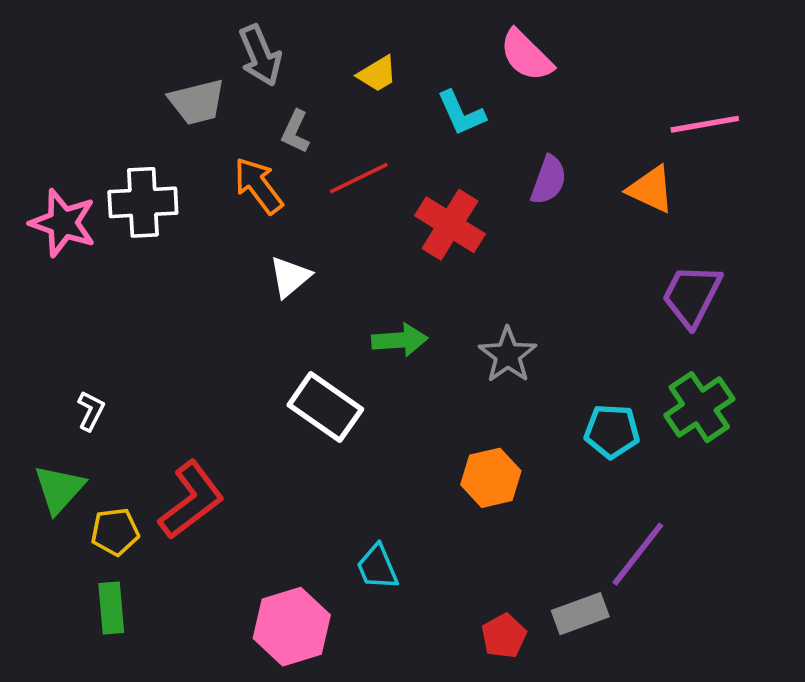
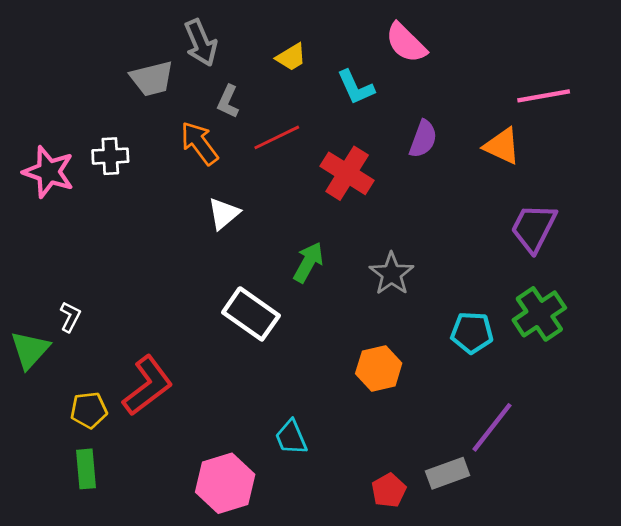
white cross: (143, 202) -> (110, 156), size x0.7
green arrow: (400, 340) -> (308, 262), turned -57
green triangle: (59, 489) -> (30, 350), moved

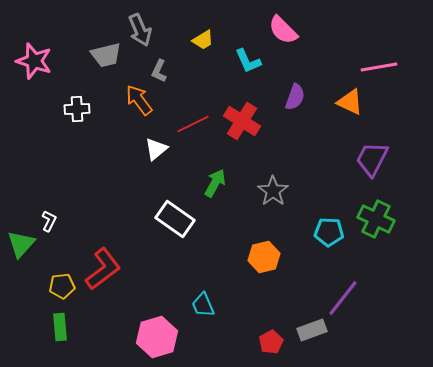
red line: (277, 137) -> (193, 124), moved
pink star: (49, 172) -> (34, 61), moved
green cross: (539, 314) -> (376, 219), turned -30

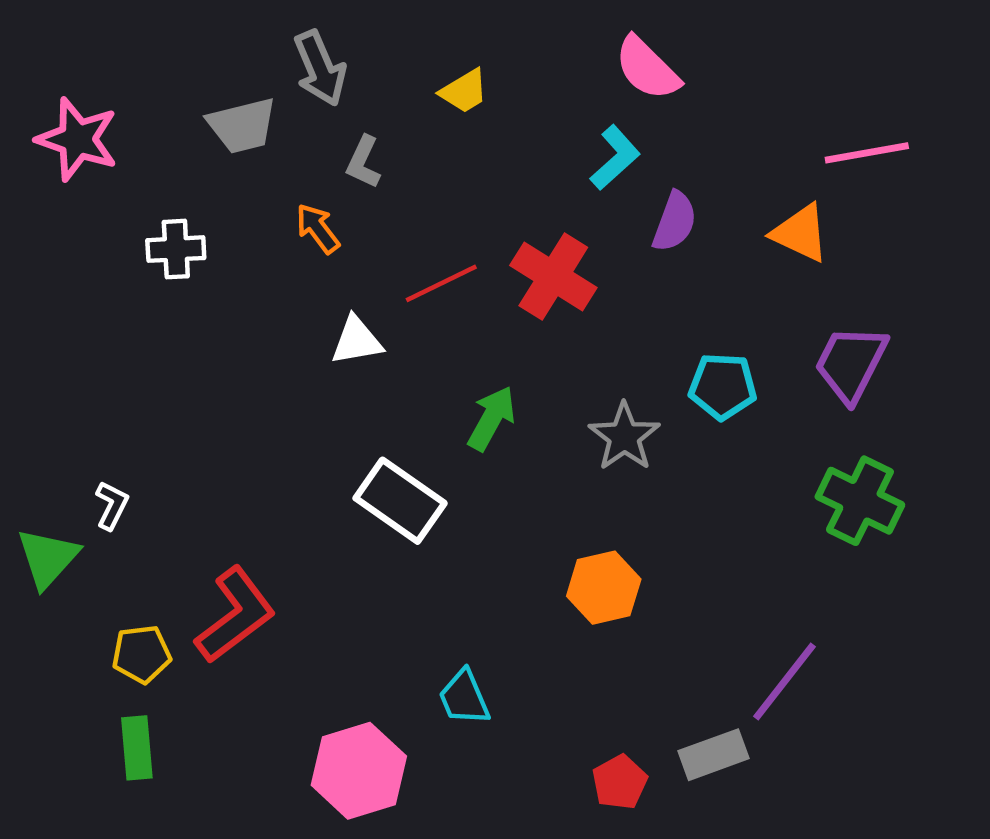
cyan L-shape: (248, 61) -> (615, 158), moved, turned -108
orange arrow: (139, 100) -> (318, 228), size x0.7
white triangle: (156, 149) -> (357, 341), turned 30
cyan pentagon: (329, 232) -> (723, 386), moved

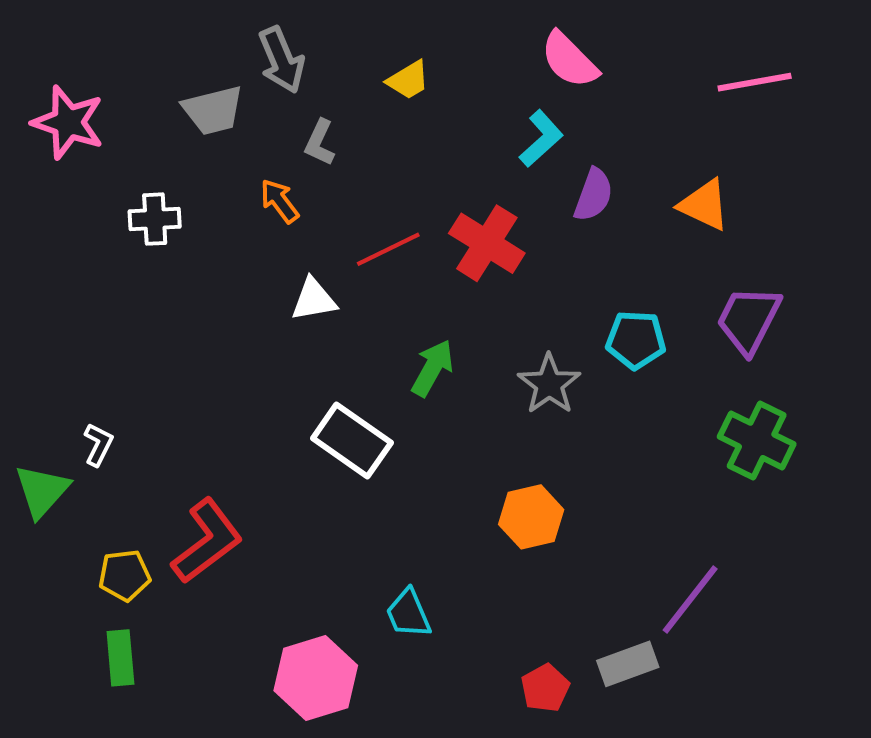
pink line: (867, 153) -> (755, 82), moved

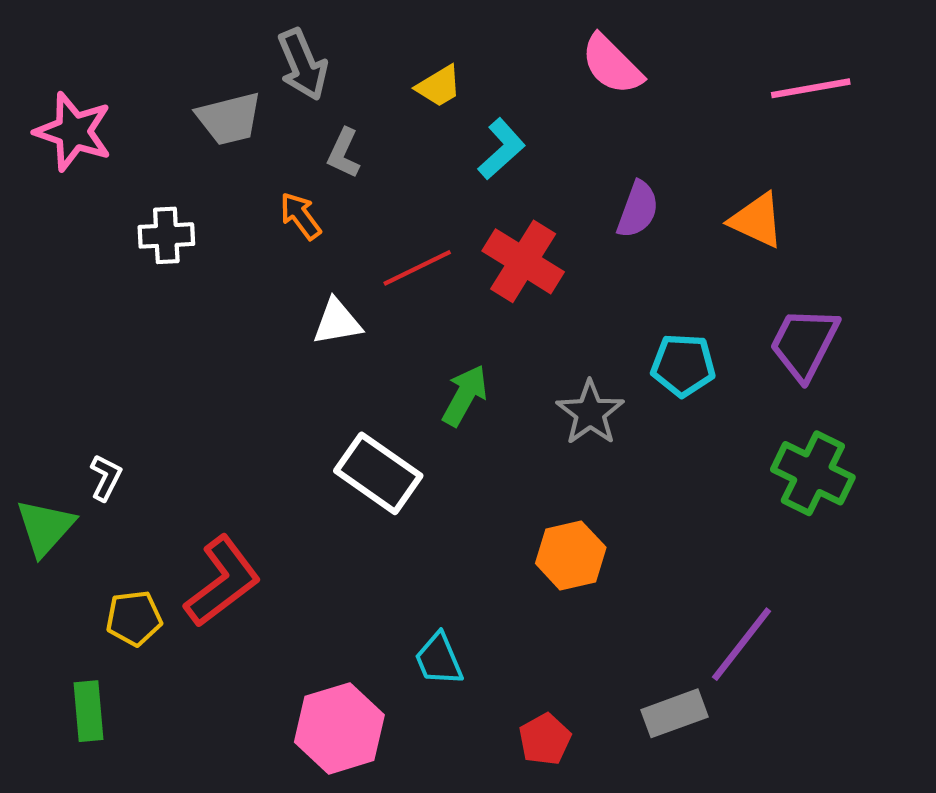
cyan L-shape: (541, 139) -> (502, 149), moved
green rectangle: (120, 658) -> (88, 711), moved
red pentagon: (545, 688) -> (545, 739), moved

